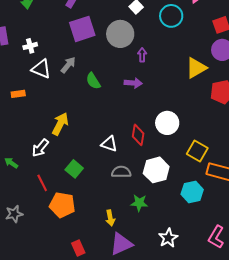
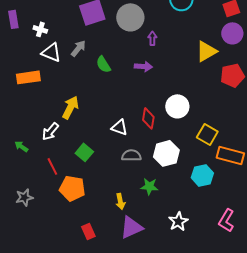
white cross: (30, 46) -> (40, 29), turned 32
orange rectangle: (18, 94) -> (28, 77), size x1.6

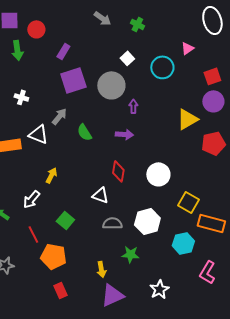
white triangle: (51, 52) -> (38, 134), moved
yellow arrow: (70, 107) -> (51, 175), size x0.7
red diamond: (148, 118) -> (118, 171), moved
pink L-shape: (226, 220) -> (207, 272), moved
red rectangle: (88, 231) -> (60, 290), moved

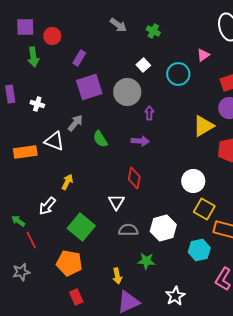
white circle: (158, 174) -> (193, 181), moved
white triangle: (100, 195) -> (116, 202), turned 42
green square: (65, 220) -> (81, 227), size x1.5
red line: (33, 234) -> (31, 240), moved

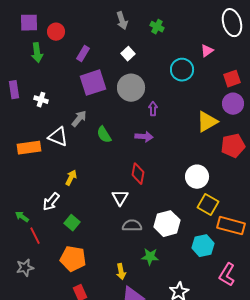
gray arrow: (118, 25) -> (122, 21), turned 36
white square: (143, 65) -> (128, 54), moved
green square: (81, 227) -> (72, 223), moved, size x0.6

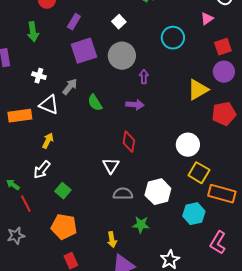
pink triangle: (207, 51) -> (207, 19), moved
green arrow: (37, 53) -> (33, 32), moved
white cross: (41, 100) -> (39, 76), moved
yellow arrow: (71, 178) -> (48, 141), moved

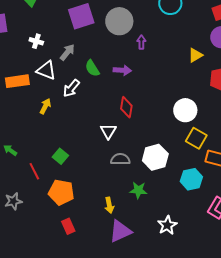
yellow triangle: (198, 90) -> (195, 55), size x0.7
purple arrow: (135, 105) -> (122, 70), moved
white arrow: (42, 170) -> (71, 88), moved
red line: (26, 204) -> (34, 171), moved

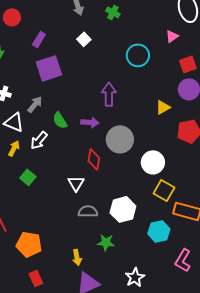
gray circle: (119, 21) -> (120, 139), moved
purple arrow: (141, 42) -> (109, 94), size x1.6
yellow arrow: (45, 106) -> (14, 148), moved
green square: (60, 156) -> (28, 177), moved

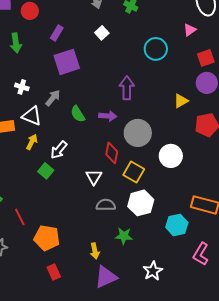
white arrow: (39, 140) -> (59, 150), moved
yellow square: (164, 190) -> (134, 172), moved

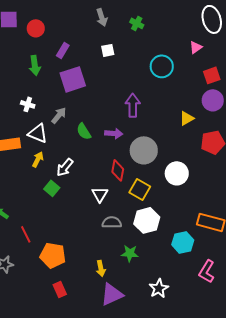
white square: (102, 33) -> (108, 50), turned 32
green arrow: (16, 43) -> (35, 65), moved

